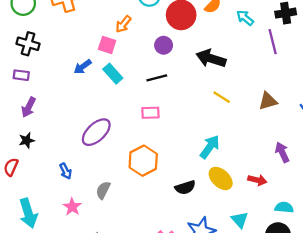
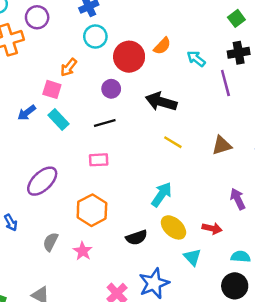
pink star: (72, 207) -> (83, 251), moved
cyan triangle: (240, 220) -> (192, 257), moved

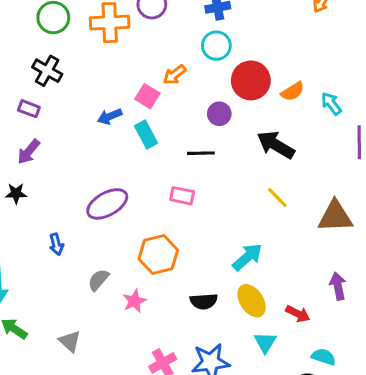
orange semicircle: (162, 46) -> (293, 91), moved
brown triangle: (222, 145) -> (335, 216), size x1.4

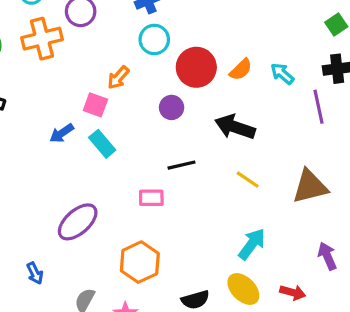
black line: (201, 153) -> (182, 165), moved
cyan arrow: (247, 257) -> (252, 244), moved

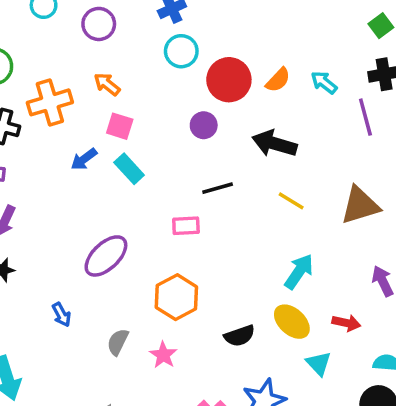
orange cross: (42, 39) -> (50, 102), moved
orange arrow: (118, 78) -> (107, 84), moved, turned 90

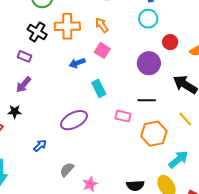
red circle: (229, 80) -> (170, 42), size x0.6
purple circle: (204, 125) -> (149, 63), size x1.5
cyan rectangle: (129, 169) -> (99, 88), moved
orange hexagon: (176, 297) -> (154, 134), moved
blue arrow: (61, 315) -> (40, 146), turned -120

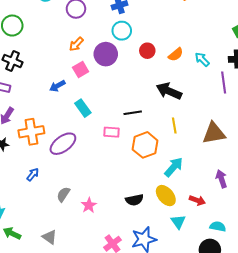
orange arrow: (102, 25) -> (76, 44), turned -91
orange cross: (67, 26) -> (31, 132), moved
pink square: (102, 50) -> (81, 70), turned 35
purple circle: (149, 63) -> (106, 54), moved
yellow line: (185, 119) -> (174, 125), turned 42

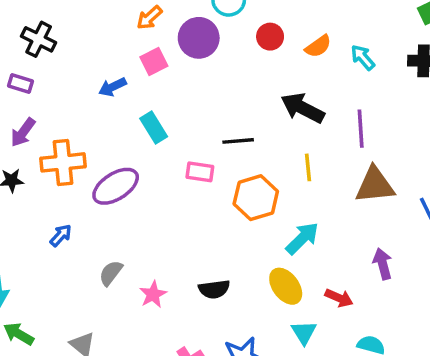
purple line: (224, 82) -> (361, 129), moved
black semicircle: (134, 200) -> (214, 289), moved

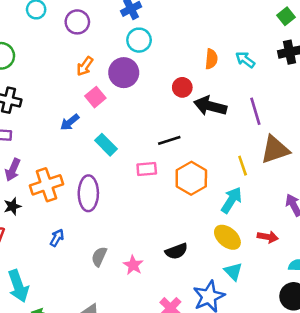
red circle: (270, 37) -> (182, 87), moved
orange semicircle: (318, 46) -> (211, 59), turned -36
yellow line: (308, 167) -> (243, 166), moved
purple ellipse: (116, 186) -> (88, 193), turned -44
cyan triangle: (304, 332) -> (233, 271), moved

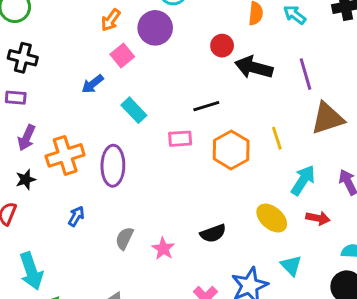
yellow line: (243, 166) -> (277, 138), moved
cyan arrow: (231, 200) -> (303, 180), moved
cyan triangle: (233, 271) -> (291, 266), moved

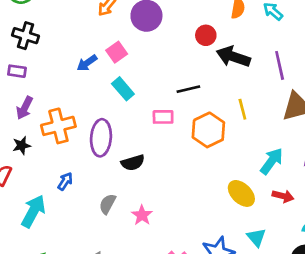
pink square: (122, 55) -> (117, 52), moved
yellow line: (277, 138) -> (242, 109), moved
black semicircle: (213, 233) -> (133, 163), moved
cyan arrow: (31, 271) -> (33, 211), moved, turned -136

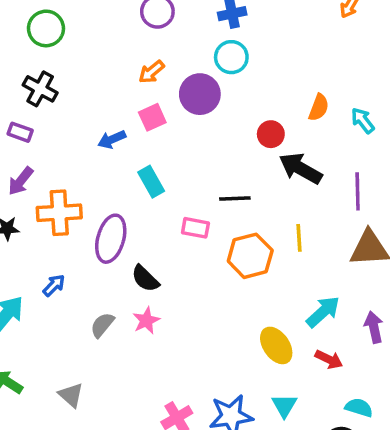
pink square: (117, 52) -> (152, 117), moved
black semicircle: (133, 163) -> (145, 279), turned 50
pink star: (142, 215) -> (146, 321), moved

